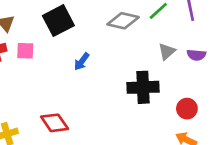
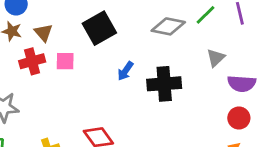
purple semicircle: (196, 55) -> (242, 84), moved, size x1.4
black cross: (143, 87) -> (164, 84), moved

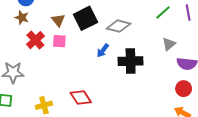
gray diamond: (168, 26) -> (119, 26), moved
brown triangle: (43, 33) -> (58, 20), moved
red cross: (32, 61) -> (35, 40), turned -30

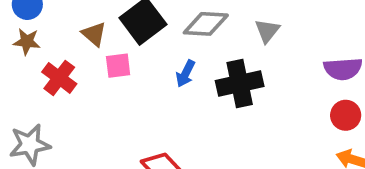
pink square: (59, 41) -> (118, 66), moved
gray triangle: (169, 44) -> (267, 31), moved

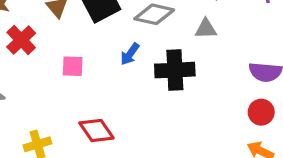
gray triangle: (267, 31) -> (206, 29), turned 40
pink square: (118, 66) -> (73, 66), moved

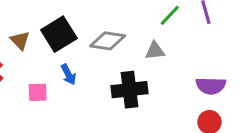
blue arrow: (130, 54) -> (68, 74), moved, turned -60

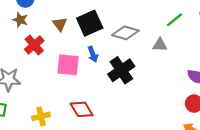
black cross: (130, 90) -> (121, 70), moved, turned -35
pink square: (38, 92) -> (68, 65), size x1.5

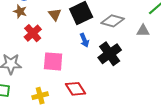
pink square: (68, 65) -> (53, 61), moved

